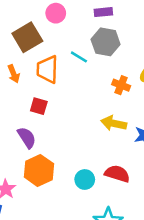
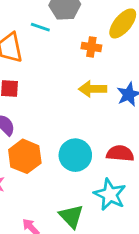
red semicircle: (117, 174) -> (120, 153), moved
cyan circle: (85, 180) -> (75, 155), size x1.5

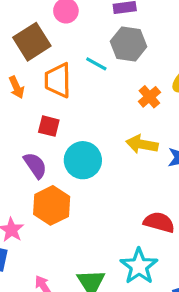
orange cross: (91, 47) -> (149, 97), turned 30
cyan circle: (75, 155) -> (83, 160), moved

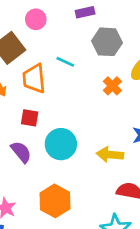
gray hexagon: (129, 44) -> (107, 42), moved
yellow arrow: (142, 144) -> (110, 155), moved
orange hexagon: (52, 205) -> (55, 201), moved

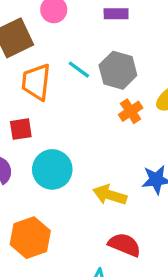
gray hexagon: (107, 42) -> (118, 70), moved
red square: (30, 118) -> (21, 129), turned -30

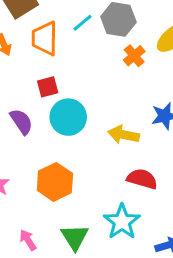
cyan line: (79, 70) -> (83, 23), turned -70
red square: (21, 129) -> (48, 87), moved

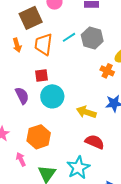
orange cross: (134, 56) -> (107, 71), moved, turned -32
pink arrow: (28, 240) -> (21, 159), moved

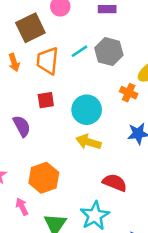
cyan circle: (52, 96) -> (87, 110), moved
yellow arrow: (86, 112) -> (88, 142), moved

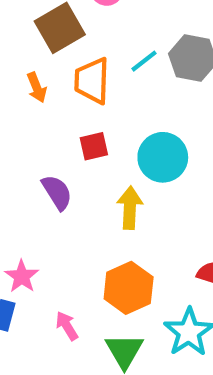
yellow arrow: (88, 142) -> (130, 208), moved, turned 80
orange hexagon: (44, 178) -> (129, 288), moved

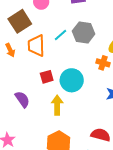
red square: (94, 146) -> (47, 77), moved

